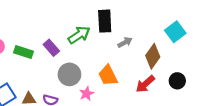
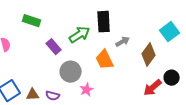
green rectangle: (24, 52) -> (32, 21), moved
orange trapezoid: (108, 75) -> (105, 60), moved
red arrow: (145, 84) -> (153, 88), moved

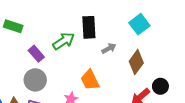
cyan square: (170, 32) -> (139, 24), moved
orange trapezoid: (105, 60) -> (90, 80), moved
gray circle: (71, 72) -> (35, 80), moved

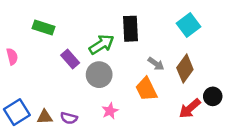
gray arrow: (109, 48) -> (156, 64), moved, turned 64
gray circle: (35, 80) -> (99, 75), moved
orange trapezoid: (90, 80) -> (146, 89), moved

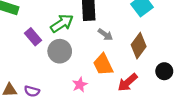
gray arrow: (156, 64) -> (105, 35), moved
red arrow: (190, 108) -> (128, 82), moved
pink star: (110, 111) -> (80, 85), moved

